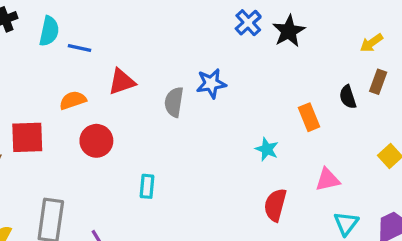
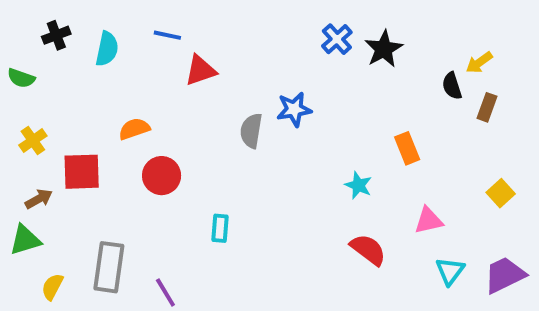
blue line: (80, 48) -> (167, 35), moved
red triangle: (122, 82) -> (201, 70), moved
black semicircle: (348, 97) -> (452, 86), moved
red semicircle: (275, 205) -> (368, 250), turned 112

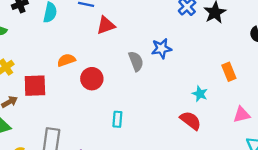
gray semicircle: (251, 131) -> (136, 61), turned 150
red circle: (162, 176) -> (92, 79), moved
red semicircle: (368, 250) -> (191, 120), moved

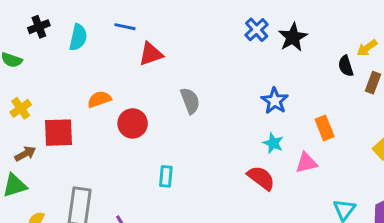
blue star: (162, 48) -> (275, 101), moved, turned -30
orange rectangle: (229, 72) -> (325, 128), moved
pink triangle: (242, 115) -> (306, 163), moved

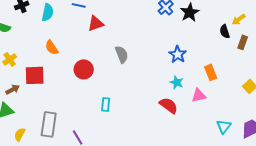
orange semicircle: (99, 99) -> (52, 47), moved, turned -105

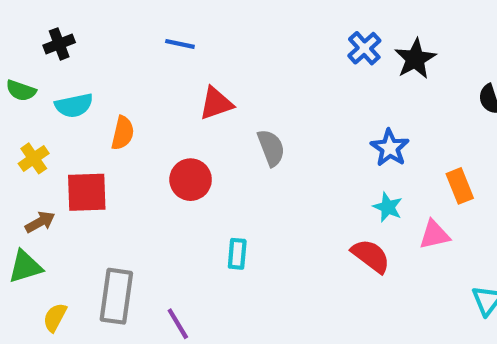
cyan semicircle: (48, 12) -> (74, 105), moved, turned 66
red triangle: (96, 23) -> (216, 103), moved
orange semicircle: (52, 47) -> (123, 133), turned -133

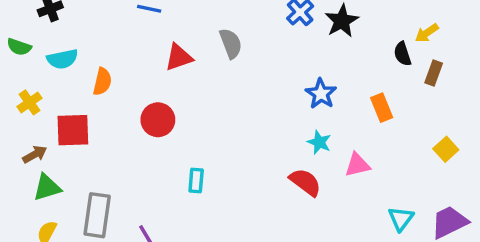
gray semicircle: (271, 148) -> (231, 43), moved
orange rectangle: (460, 186) -> (382, 108), moved
green triangle: (25, 267) -> (47, 187), moved

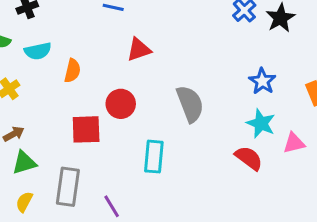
gray semicircle: (231, 43) -> (190, 104), moved, size x1.4
red square: (73, 130) -> (86, 129), moved
cyan star: (319, 142) -> (261, 123), size x1.4
cyan rectangle: (196, 180) -> (154, 157), size x1.5

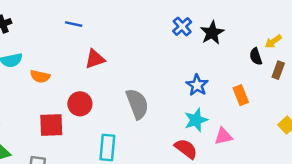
orange semicircle: (72, 71) -> (40, 76), turned 90
cyan star: (261, 123) -> (196, 120), turned 30

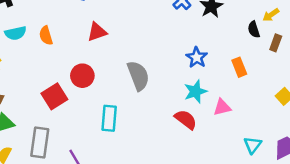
orange semicircle: (40, 76) -> (46, 36), moved, turned 60
red square: (51, 125) -> (54, 96), turned -30

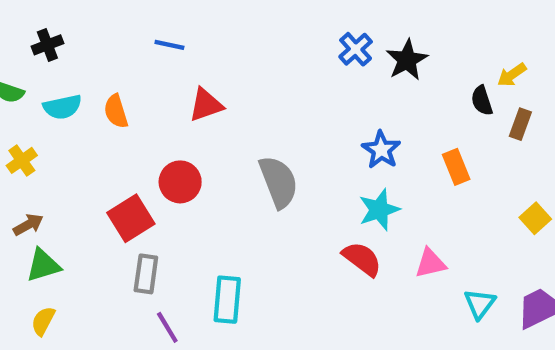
pink triangle: (222, 107) -> (430, 263), moved
cyan rectangle: (109, 118) -> (227, 300), moved
gray rectangle: (40, 143) -> (146, 274), moved, size x0.7

